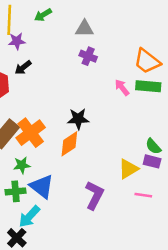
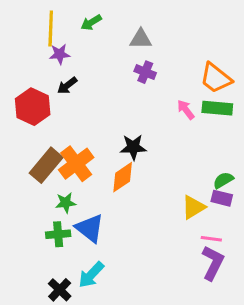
green semicircle: (153, 146) -> (223, 180), turned 102
purple L-shape: (94, 195) -> (213, 263), moved
cyan arrow: (29, 217) -> (91, 275), moved

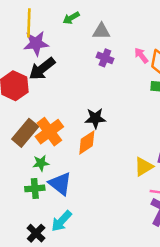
green arrow: (91, 23) -> (71, 18), moved
purple star: (60, 54) -> (36, 43), size x1.5
black arrow: (67, 86) -> (42, 69), size x1.6
pink arrow: (186, 110) -> (141, 55), moved

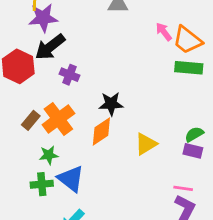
purple cross: (105, 58) -> (69, 75), moved
brown rectangle: (25, 133) -> (31, 120), size x0.6
yellow triangle: (144, 167) -> (146, 144), moved

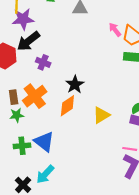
black star: (111, 104) -> (75, 85), turned -30
brown rectangle: (31, 120) -> (14, 97), turned -48
green star: (49, 155) -> (17, 115), moved

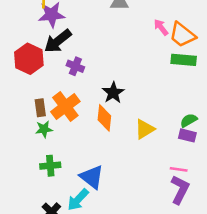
orange diamond: (67, 106) -> (104, 118), turned -50
blue triangle: (44, 142) -> (92, 177), moved

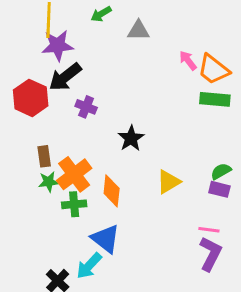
orange cross: (65, 107) -> (74, 174), moved
orange diamond: (104, 118) -> (112, 191), moved
green cross: (50, 166) -> (74, 204), moved

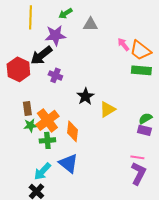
purple star: (58, 45) -> (55, 35), moved
yellow triangle: (168, 182) -> (107, 109), moved
cyan arrow: (89, 266) -> (42, 171), moved

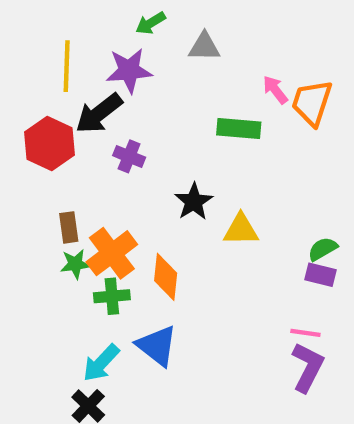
yellow line: (30, 17) -> (67, 66), moved
orange trapezoid: (140, 50) -> (312, 103), turned 70
green rectangle: (141, 70) -> (239, 128), moved
yellow triangle: (107, 109) -> (241, 230), turned 30

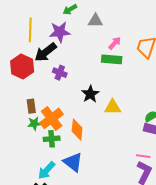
pink arrow: (275, 90) -> (115, 43), moved, turned 80

